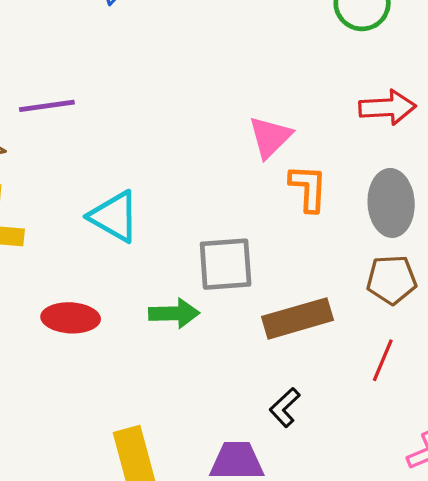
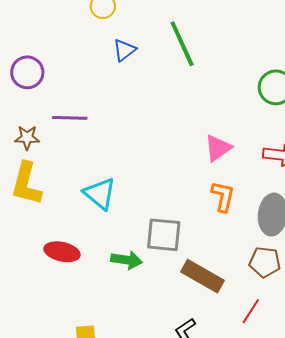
pink triangle: (270, 137) -> (218, 148), moved
brown rectangle: (298, 318) -> (203, 276), turned 36

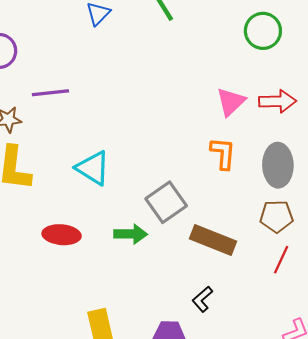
pink triangle: (218, 148) -> (231, 102), moved
gray square: (164, 235) -> (166, 202), turned -33
red line: (251, 311) -> (281, 260), moved

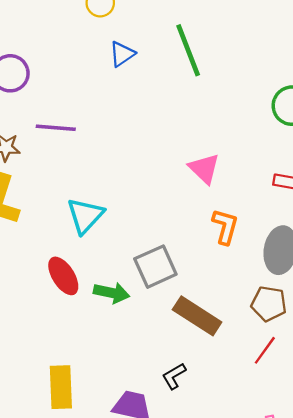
pink triangle: (231, 102) -> (204, 169), moved, turned -44
cyan triangle: (93, 168) -> (85, 216), turned 30
red ellipse: (62, 235) -> (63, 276), moved, turned 42

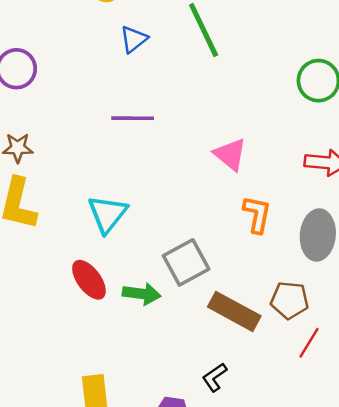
purple line: (56, 128) -> (133, 118), moved
brown pentagon: (269, 304) -> (290, 300), moved

